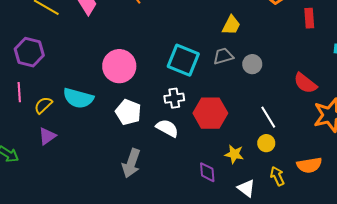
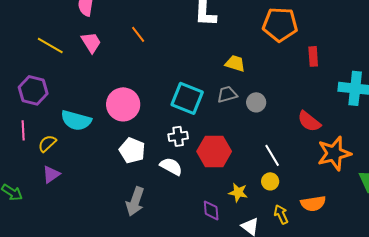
yellow trapezoid: (231, 25) -> (235, 63), turned -100
cyan semicircle: (78, 98) -> (76, 120), moved

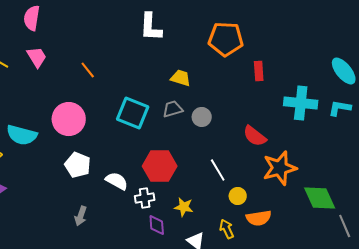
orange line: (138, 34) -> (88, 70), moved
white cross: (178, 136) -> (145, 198), moved
yellow circle: (270, 181) -> (238, 196), moved
gray arrow: (135, 201) -> (81, 216), size x0.7

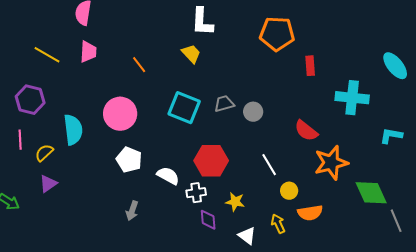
pink trapezoid: (37, 57) -> (88, 52), turned 35
yellow trapezoid: (181, 78) -> (191, 54), moved, turned 30
cyan L-shape: (340, 108) -> (391, 136), moved
cyan semicircle: (22, 135) -> (73, 130), turned -112

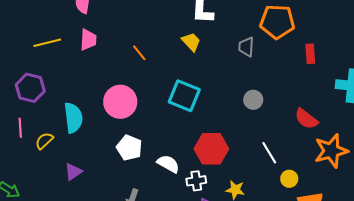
yellow line: (47, 55) -> (47, 43), turned -44
gray trapezoid: (224, 104) -> (246, 47), moved, turned -70
purple triangle: (48, 184) -> (73, 172), moved

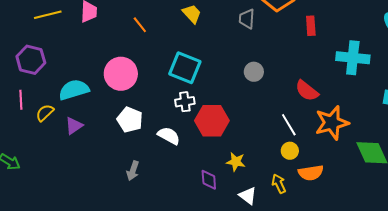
cyan semicircle: (73, 118) -> (74, 90), turned -100
white line: (269, 153) -> (289, 125), moved
purple triangle: (73, 172) -> (74, 126), moved
white cross: (196, 181) -> (185, 102), moved

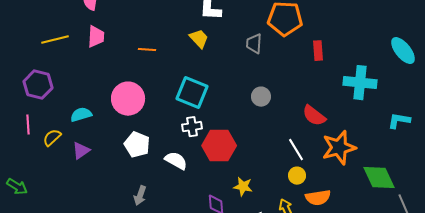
orange line: (140, 25) -> (147, 50), turned -48
cyan semicircle: (74, 90) -> (81, 115), size x0.7

